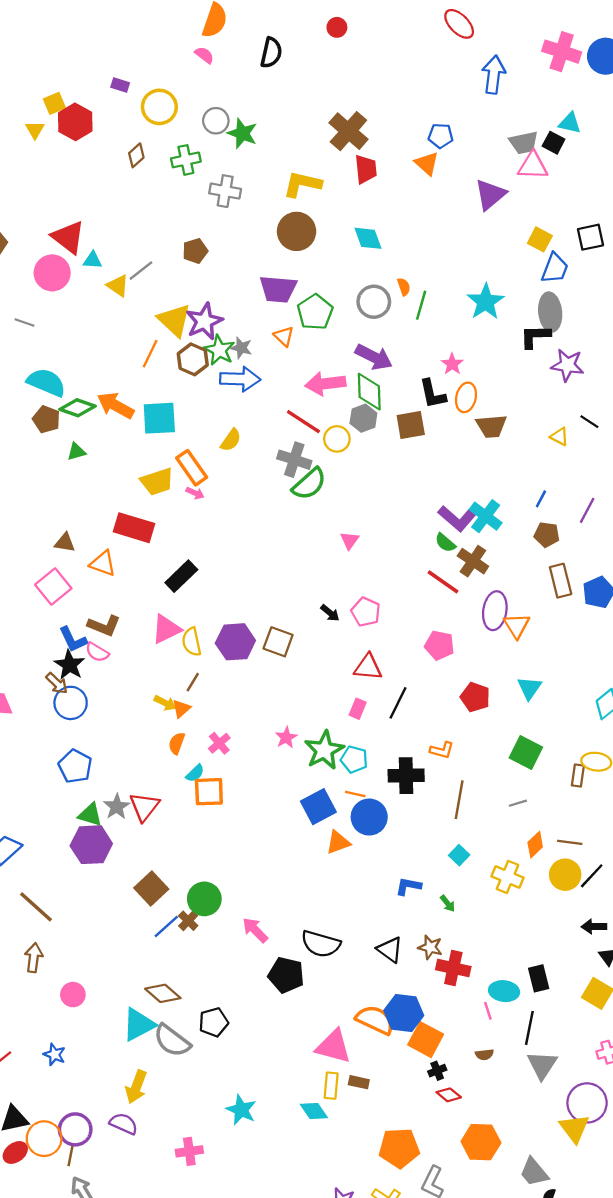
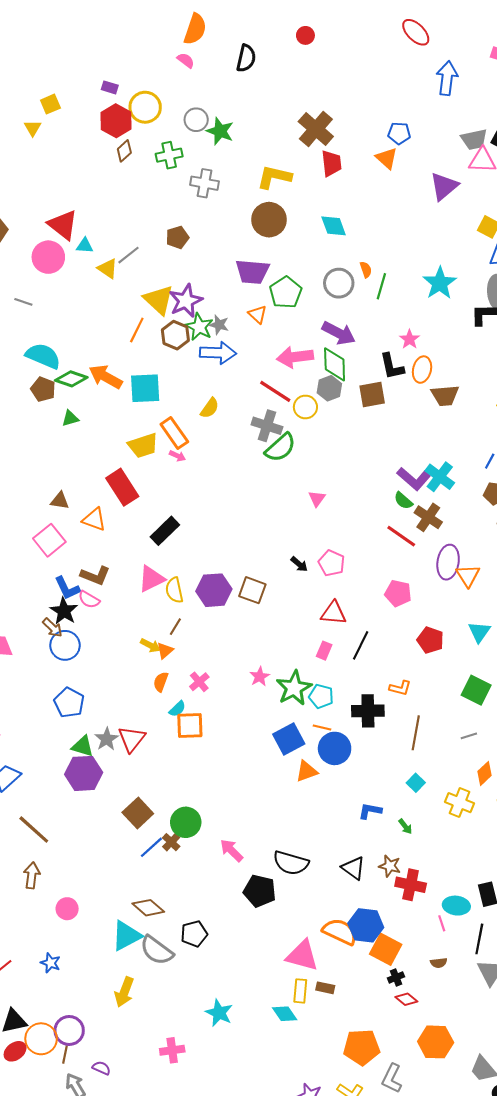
red hexagon: (75, 122) -> (116, 121), moved
red rectangle: (134, 528) -> (122, 487), turned 40
purple semicircle: (124, 1124) -> (101, 1068), moved, size x0.7

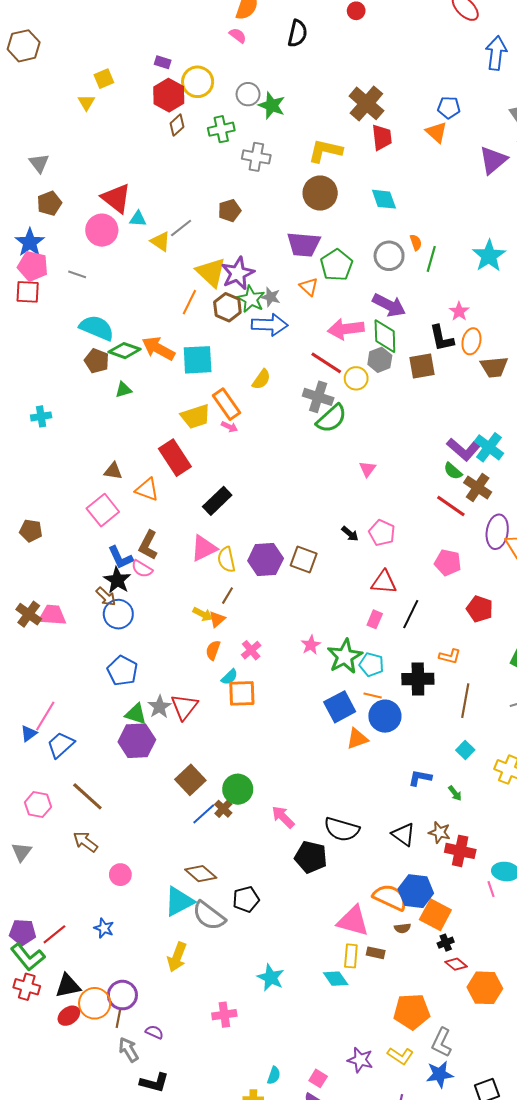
brown L-shape: (95, 576) -> (148, 545), turned 96
brown arrow: (32, 875) -> (85, 842), turned -60
brown semicircle: (439, 963) -> (402, 928), moved
orange hexagon: (436, 1042) -> (485, 988), moved

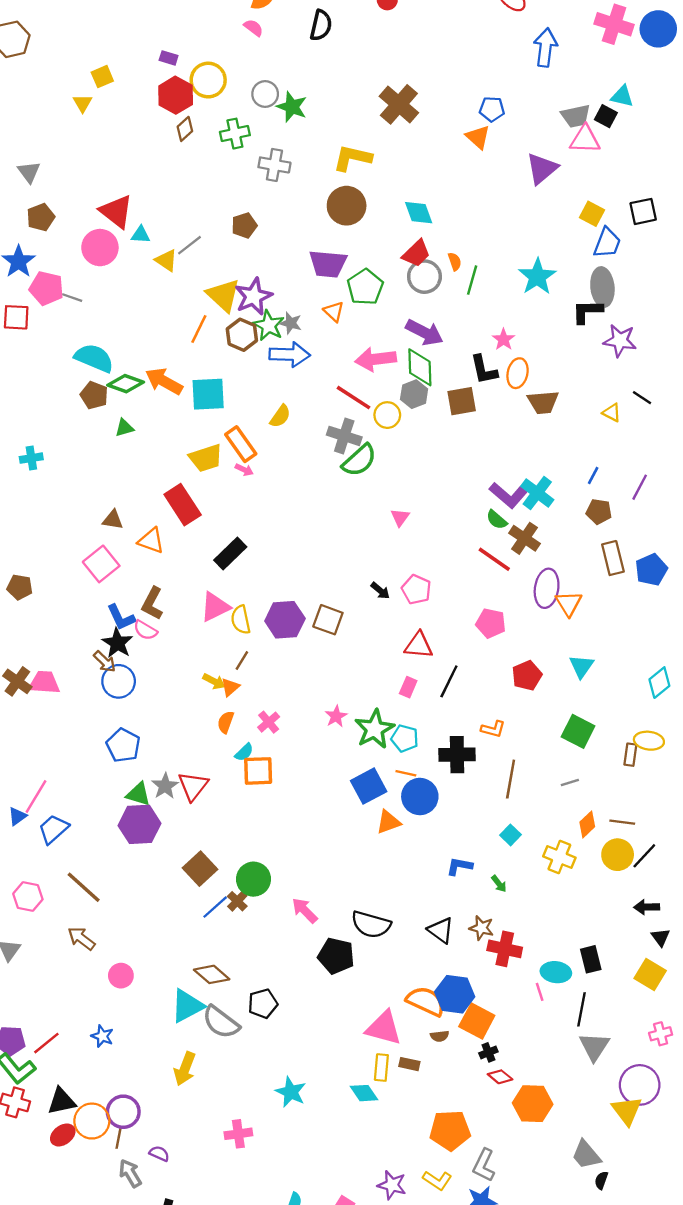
red trapezoid: (382, 137) -> (416, 253), moved, turned 52
pink pentagon: (33, 266) -> (46, 288), moved
red pentagon: (480, 609) -> (527, 676), turned 30

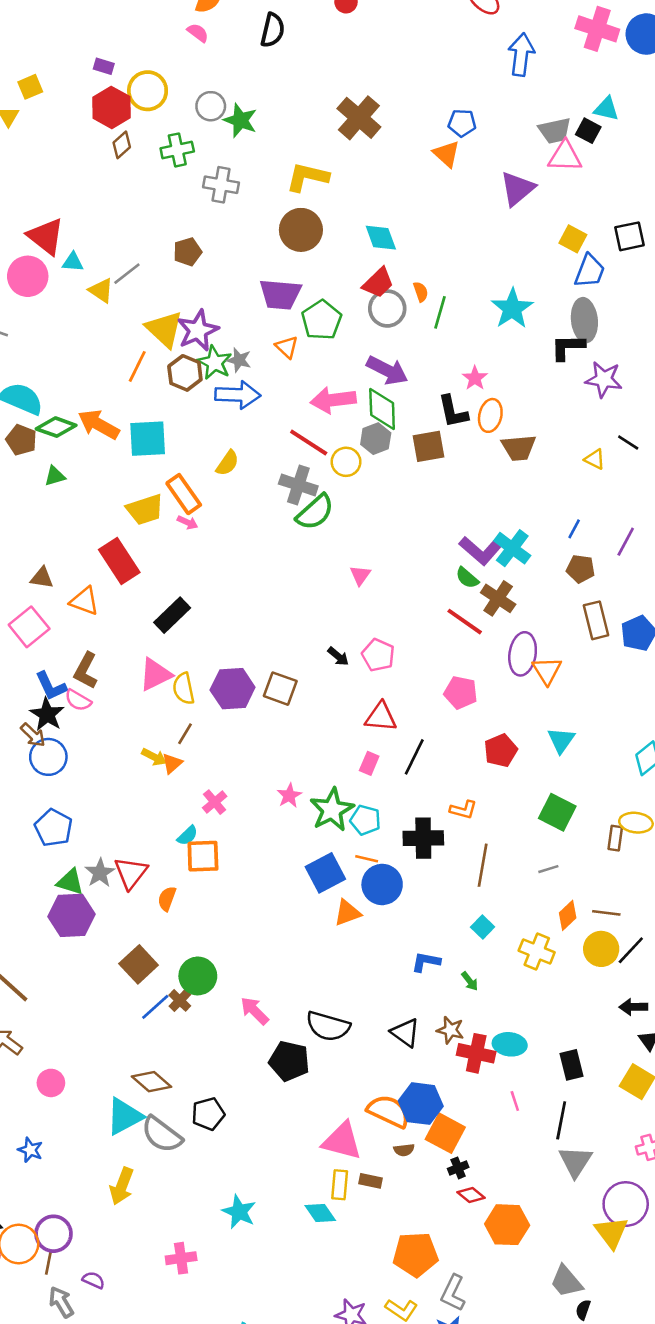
orange semicircle: (226, 722) -> (167, 899), moved
cyan ellipse: (556, 972) -> (510, 1044), moved

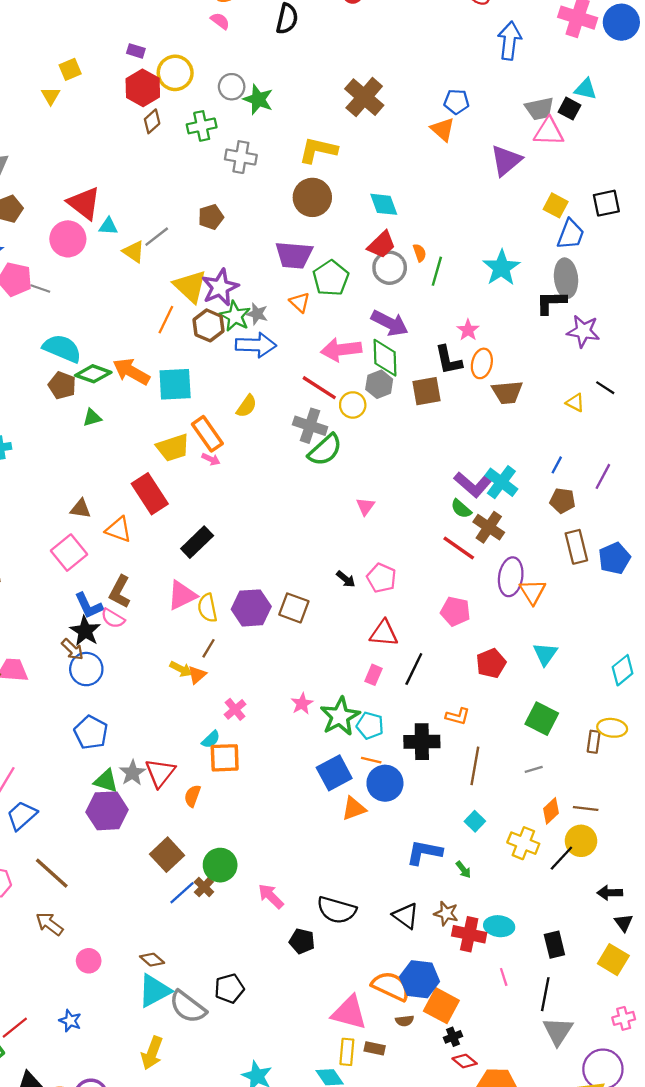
black line: (631, 950) -> (561, 858), moved
blue L-shape: (426, 962) -> (424, 852), size x1.4
black pentagon: (289, 1061) -> (302, 941), size x0.7
brown diamond: (151, 1082) -> (152, 960), moved, size x0.7

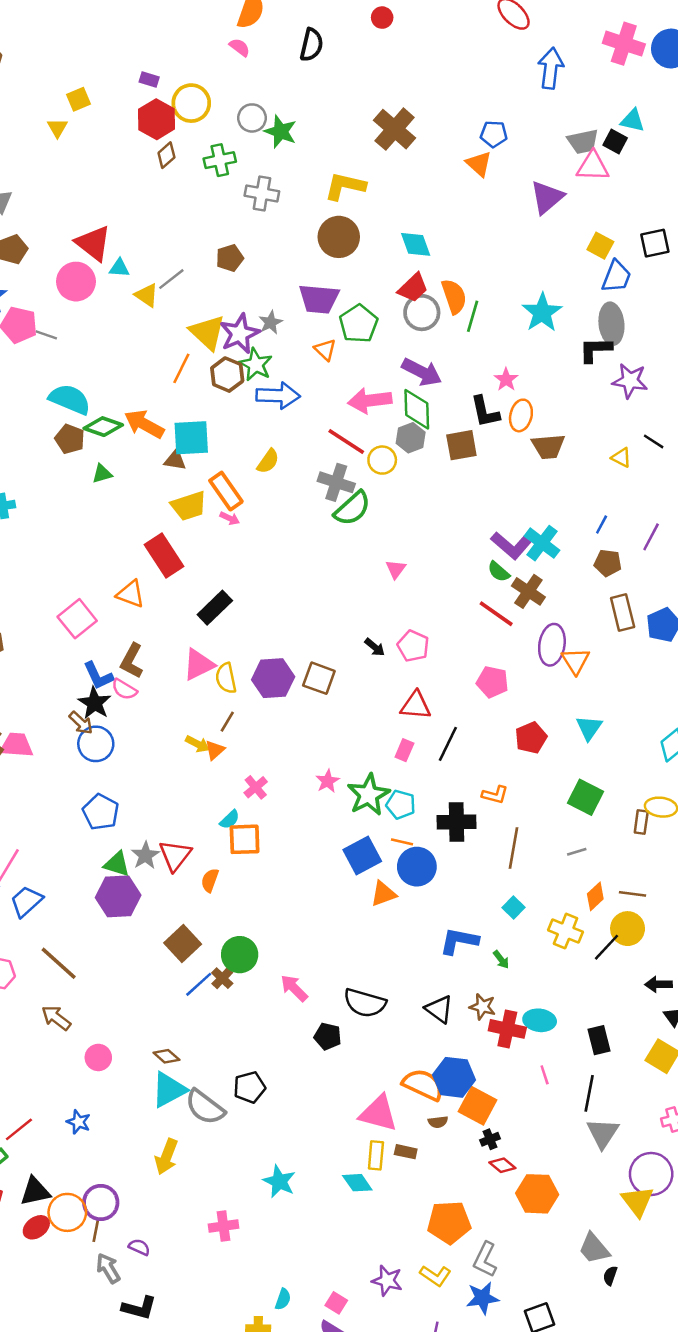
orange semicircle: (420, 253) -> (454, 296), size x1.8
gray star: (257, 314) -> (271, 322), moved, turned 30
brown triangle: (81, 509) -> (175, 460), moved

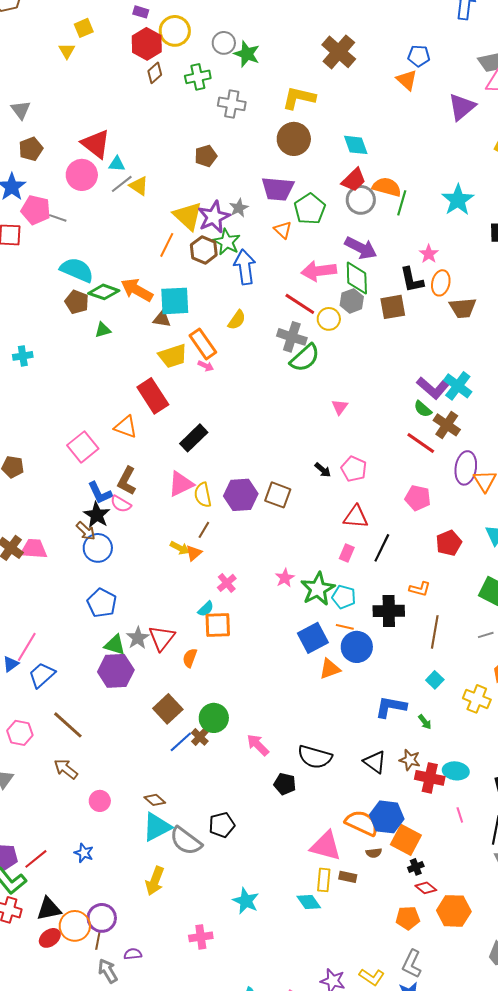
gray line: (171, 279) -> (122, 184), moved
orange semicircle: (454, 296) -> (387, 187), turned -56
blue arrow: (278, 396) -> (245, 267), turned -100
orange pentagon: (449, 1222) -> (408, 918), moved, size x0.7
purple semicircle: (139, 1247) -> (133, 954), turned -30

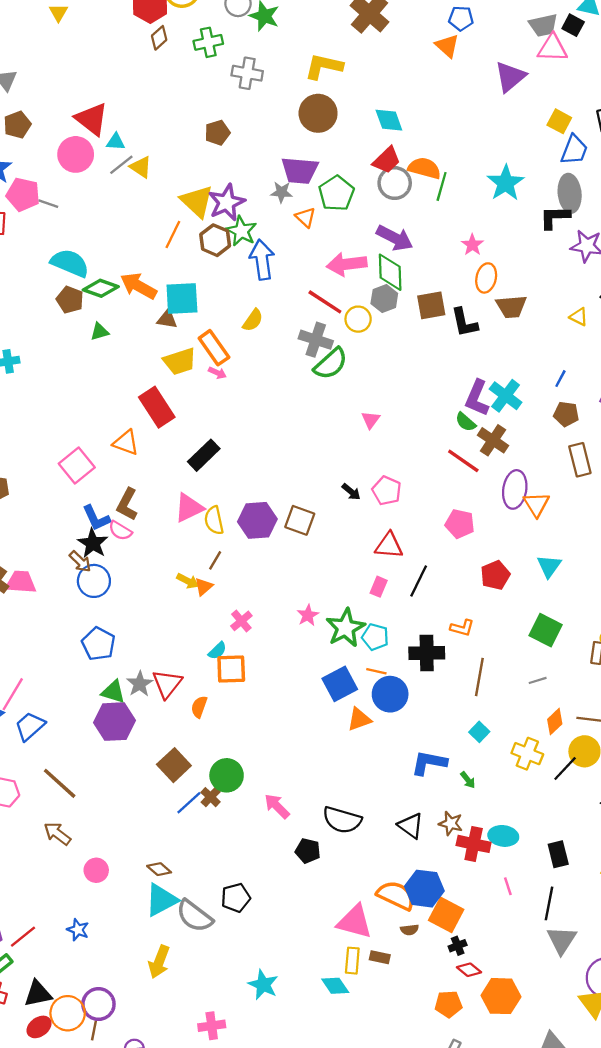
gray star: (239, 208) -> (281, 192), moved, turned 30
black L-shape: (412, 280) -> (464, 323), moved
purple L-shape: (433, 388) -> (477, 398), turned 72

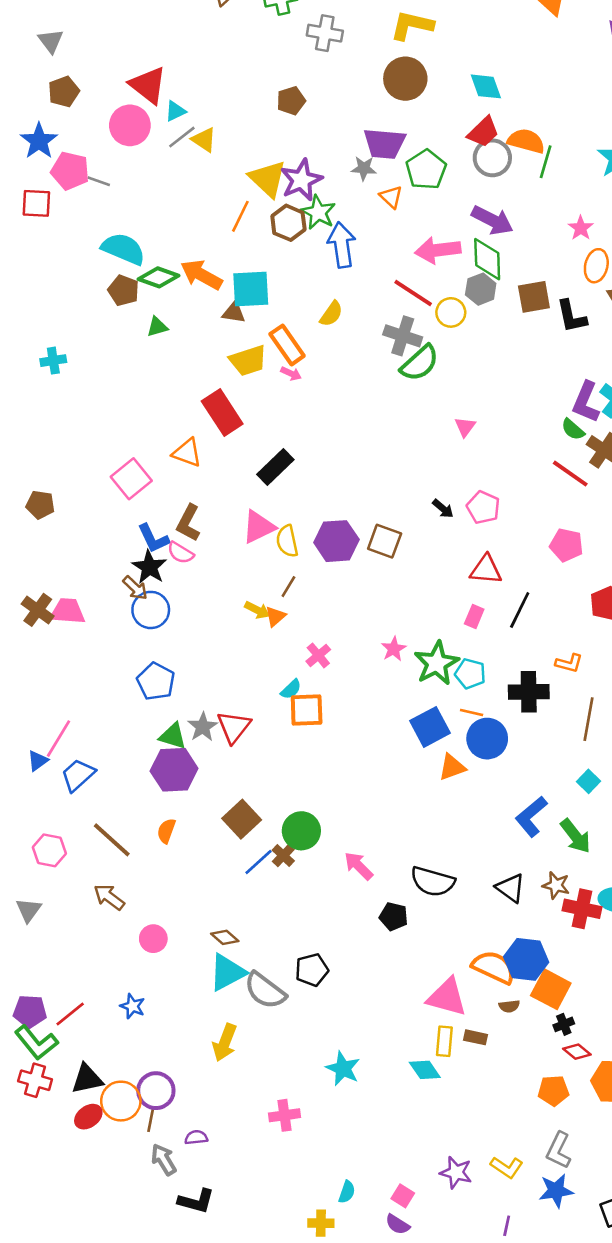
cyan triangle: (116, 142) -> (175, 111), turned -30
orange semicircle: (199, 707) -> (166, 831), moved
blue L-shape: (429, 763) -> (531, 817), turned -51
green arrow: (468, 780) -> (575, 836), size x1.8

